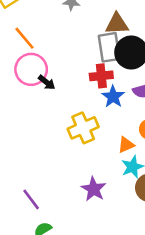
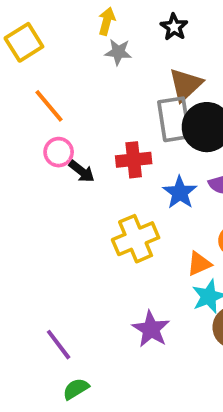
brown triangle: (117, 24) -> (186, 85), turned -40
pink circle: (31, 69) -> (59, 152), size x0.6
red cross: (101, 76) -> (134, 160), moved

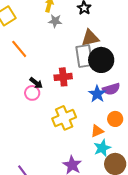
brown triangle: (186, 85) -> (90, 38), turned 30
pink circle: (59, 152) -> (32, 93), moved
blue star: (180, 192) -> (97, 94), moved

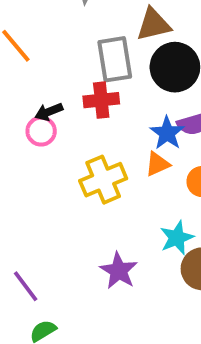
gray rectangle: (84, 56) -> (115, 59), moved
black arrow: (36, 83) -> (49, 112), turned 120
orange triangle: (97, 131) -> (157, 164), moved

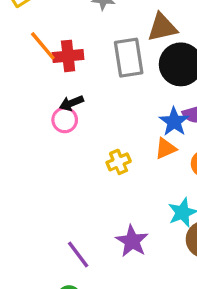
red cross: (101, 100) -> (68, 56), moved
yellow cross: (103, 180) -> (119, 162), size x0.6
purple line: (26, 286) -> (78, 254), moved

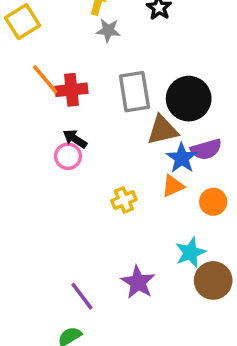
brown triangle: (162, 27) -> (162, 130), moved
black arrow: (71, 103) -> (75, 139), turned 55

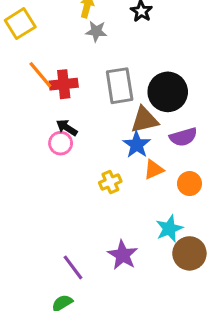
blue star: (182, 158) -> (137, 145), moved

